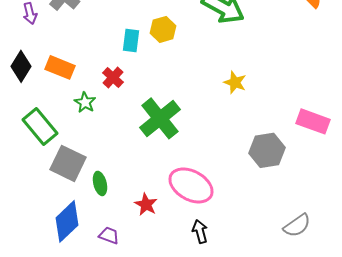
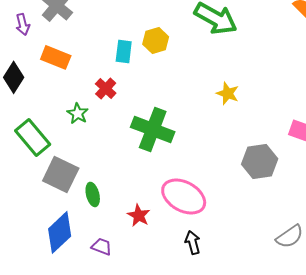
orange rectangle: (60, 67) -> (56, 57), moved
green cross: (160, 118) -> (153, 129), turned -30

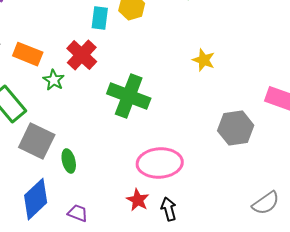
orange rectangle: (56, 57) -> (28, 54), moved
red cross: (106, 88) -> (82, 55), size x1.4
pink ellipse: (184, 196) -> (160, 163), turned -33
red star: (139, 215) -> (138, 200), moved

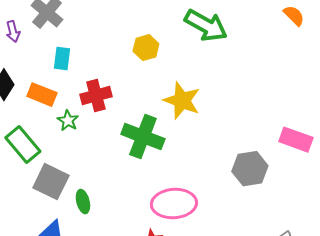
cyan rectangle: (100, 18) -> (62, 59), moved
red cross: (82, 55) -> (96, 96), turned 32
yellow star: (204, 60) -> (182, 101), moved, size x1.6

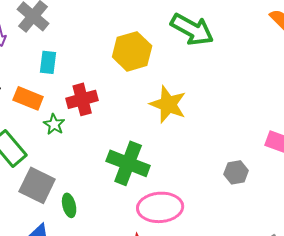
yellow hexagon: (146, 48) -> (132, 51), size x1.5
green cross: (143, 137) -> (128, 163), moved
gray hexagon: (250, 169) -> (236, 172), size x0.7

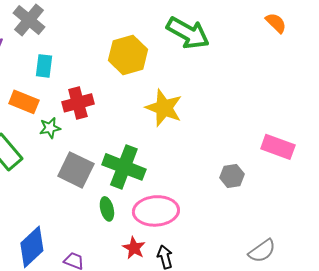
green star: (54, 124) -> (50, 128), turned 30
gray square: (37, 185) -> (76, 170), moved
green ellipse: (69, 205) -> (107, 209), moved

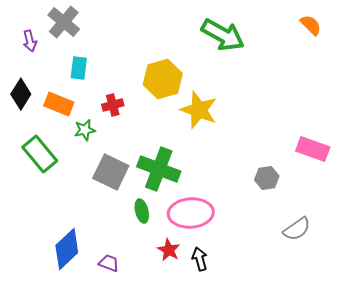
yellow hexagon: (128, 55) -> (163, 79), moved
red cross: (78, 103) -> (113, 105), size x0.7
gray semicircle: (262, 251) -> (297, 229), moved

